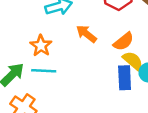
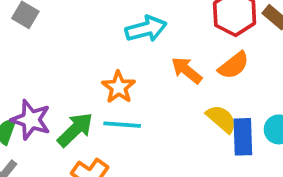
orange semicircle: (124, 42) -> (234, 65), moved
yellow semicircle: (133, 61) -> (221, 119), moved

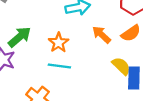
green arrow: (75, 130) -> (20, 37), moved

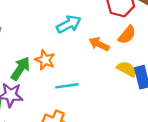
orange star: (59, 43) -> (45, 60), moved

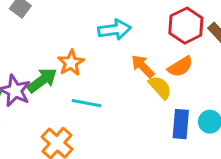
green arrow: (20, 69) -> (42, 80), moved
yellow semicircle: (127, 69) -> (160, 87), moved

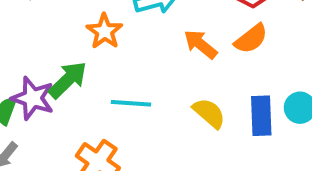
orange star: (71, 63) -> (104, 31), moved
yellow semicircle: (160, 87) -> (209, 113), moved

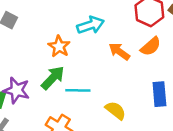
green arrow: (68, 80) -> (53, 78), moved
yellow semicircle: (209, 113) -> (116, 110), moved

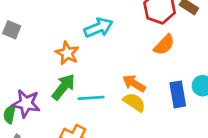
orange arrow: (119, 51) -> (134, 84), moved
yellow semicircle: (116, 110) -> (134, 102), moved

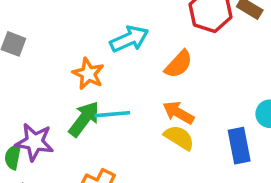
orange semicircle: (164, 45) -> (179, 64), moved
blue rectangle: (178, 94) -> (239, 146), moved
cyan line: (91, 98) -> (112, 114), moved

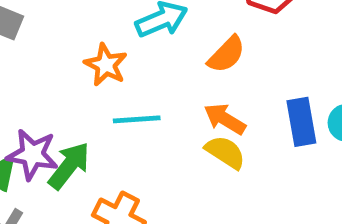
green arrow: (84, 119) -> (69, 166), moved
blue rectangle: (239, 146) -> (301, 122), moved

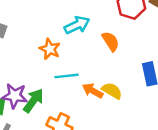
orange semicircle: (226, 54) -> (111, 41), turned -75
orange arrow: (225, 119) -> (93, 91), moved

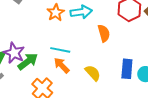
orange star: (50, 49) -> (56, 13), moved
orange arrow: (93, 91) -> (62, 65), moved

